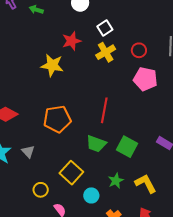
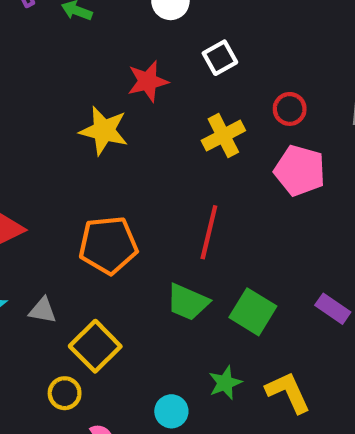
yellow cross: (106, 52) -> (223, 136), moved
gray triangle: (28, 151) -> (43, 310), turned -40
yellow square: (71, 173) -> (95, 346), moved

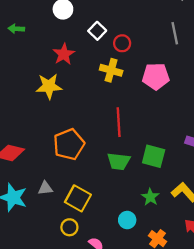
red circle: (290, 109) -> (122, 43), moved
yellow cross: (223, 136) -> (111, 70), turned -30

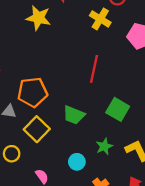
orange pentagon: (69, 144) -> (33, 92), moved
green trapezoid: (119, 161) -> (74, 115), moved
yellow circle: (69, 227) -> (12, 154), moved

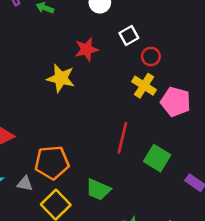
yellow cross: (100, 19) -> (144, 86), moved
green square: (118, 109) -> (157, 158), moved

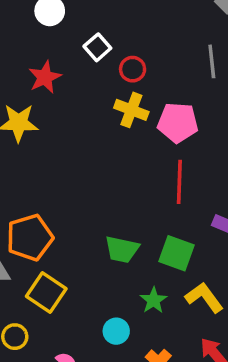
red line: (122, 138) -> (179, 182), moved
green square: (157, 158) -> (176, 253), moved
green trapezoid: (98, 190) -> (122, 249), moved

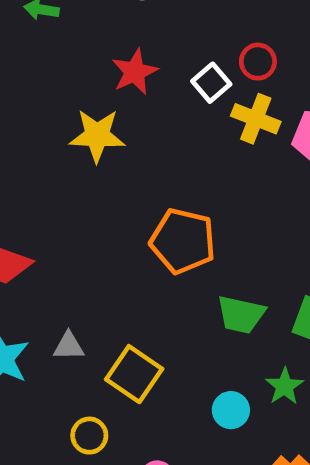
white square: (97, 47) -> (211, 83), moved
orange pentagon: (30, 237) -> (183, 241), moved, turned 30
cyan circle: (116, 331) -> (231, 410), moved

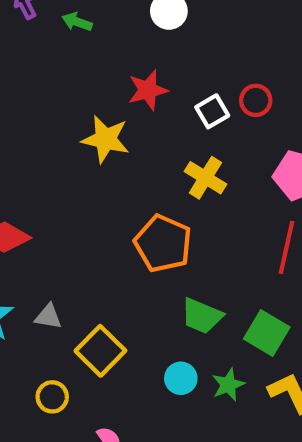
yellow cross: (256, 119) -> (205, 178), moved
cyan circle: (231, 410) -> (181, 378), moved

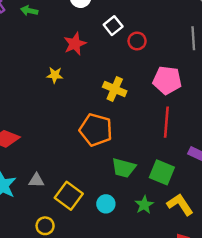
white square: (212, 111) -> (113, 26), moved
yellow star: (106, 139) -> (55, 75), size x0.6
cyan circle: (181, 378) -> (106, 204), moved

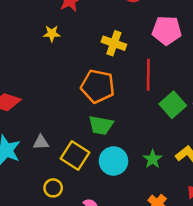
red line: (166, 122) -> (148, 75), moved
green trapezoid: (124, 168) -> (101, 125), moved
green square: (162, 172) -> (173, 105), moved, turned 30
cyan circle: (106, 204) -> (113, 161), size x1.5

